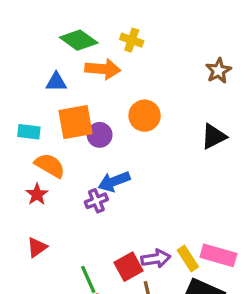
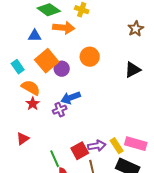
orange square: (75, 122) -> (47, 61), turned -30
cyan rectangle: (29, 132) -> (18, 67), turned 48
red star: (37, 194) -> (33, 104), moved

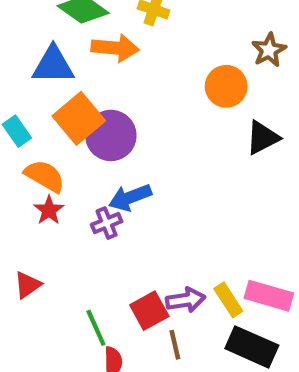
blue triangle: (35, 36) -> (53, 65), size x1.5
orange circle: (90, 57) -> (226, 86), moved
purple circle: (62, 69) -> (111, 135), size x1.5

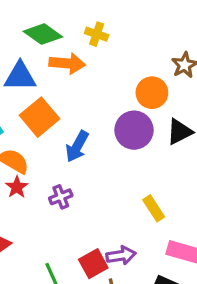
purple circle: (111, 135) -> (134, 130), moved
blue arrow: (130, 197) -> (77, 146), moved, turned -40
yellow rectangle: (228, 300) -> (154, 208), moved

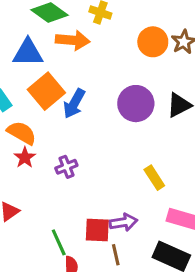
orange circle: (152, 93) -> (153, 42), moved
blue arrow: (77, 146) -> (74, 104), moved
red square: (93, 264) -> (97, 230), turned 32

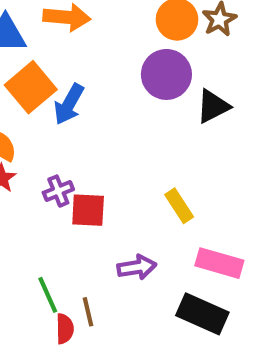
purple circle: (136, 104) -> (166, 74), moved
red square: (97, 230) -> (88, 210), moved
brown line: (116, 255) -> (88, 312), moved

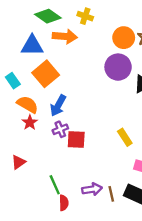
blue arrow: (69, 104) -> (58, 106), moved
purple arrow: (137, 267) -> (92, 189), moved
brown line: (88, 312) -> (111, 194), moved

